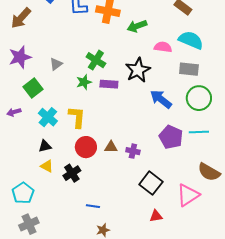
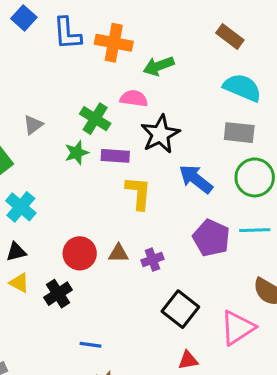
pink semicircle: (163, 47) -> (134, 98), moved
yellow L-shape: (77, 117) -> (139, 193), moved
purple cross: (133, 151) -> (152, 260), turned -32

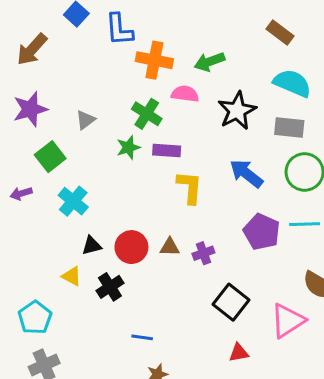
orange cross: (114, 43) -> (154, 60), moved
black star: (160, 134) -> (237, 111), moved
black triangle: (16, 252) -> (92, 246), moved

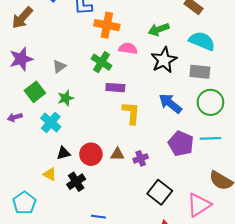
green arrow: (210, 62) -> (159, 29), moved
green star: (128, 147) -> (66, 98), moved

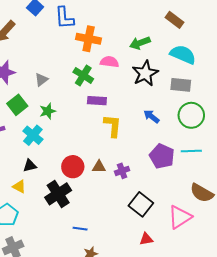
blue arrow: (170, 103) -> (151, 116), size x0.7
black triangle: (63, 153) -> (30, 166), moved
yellow triangle: (50, 174) -> (19, 187), moved
black cross: (76, 182) -> (58, 194), size x1.4

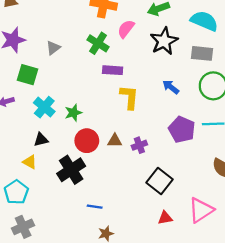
pink semicircle: (109, 62) -> (126, 29), turned -60
green square: (17, 105) -> (27, 75), turned -36
green star: (48, 111) -> (73, 113), moved
pink triangle: (180, 217) -> (201, 210), moved

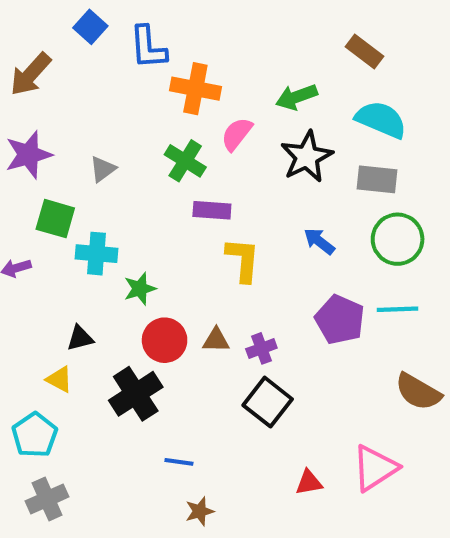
cyan cross: (44, 107) -> (97, 254), moved, turned -35
black square: (160, 181) -> (268, 402), moved

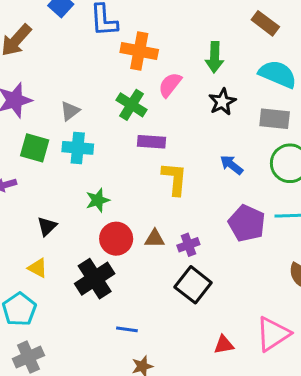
green arrow: (297, 97) -> (215, 57), turned -68
black star: (307, 157) -> (222, 102), size x0.7
cyan cross: (97, 254) -> (78, 148), moved
black triangle: (80, 338) -> (47, 226), moved, turned -30

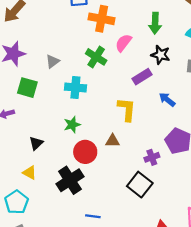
black star: (222, 102) -> (161, 55), turned -30
purple rectangle: (152, 142) -> (142, 77), moved, turned -36
cyan cross: (78, 148) -> (75, 88), moved
brown triangle: (155, 239) -> (113, 141), moved
purple cross: (188, 245) -> (152, 157), moved

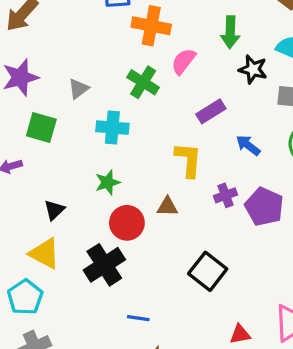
black star: (161, 55) -> (253, 69), moved
purple cross: (152, 157) -> (225, 195), moved
yellow triangle: (30, 173) -> (45, 254), size x1.5

